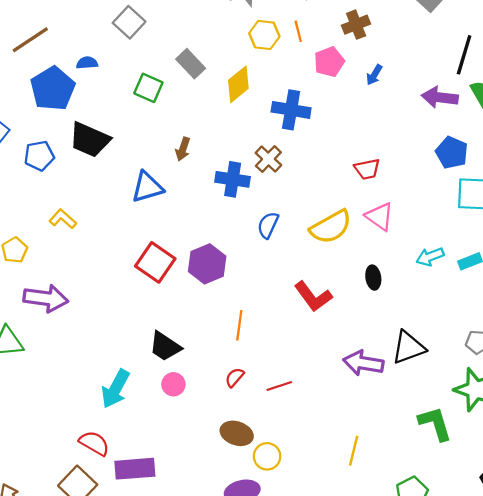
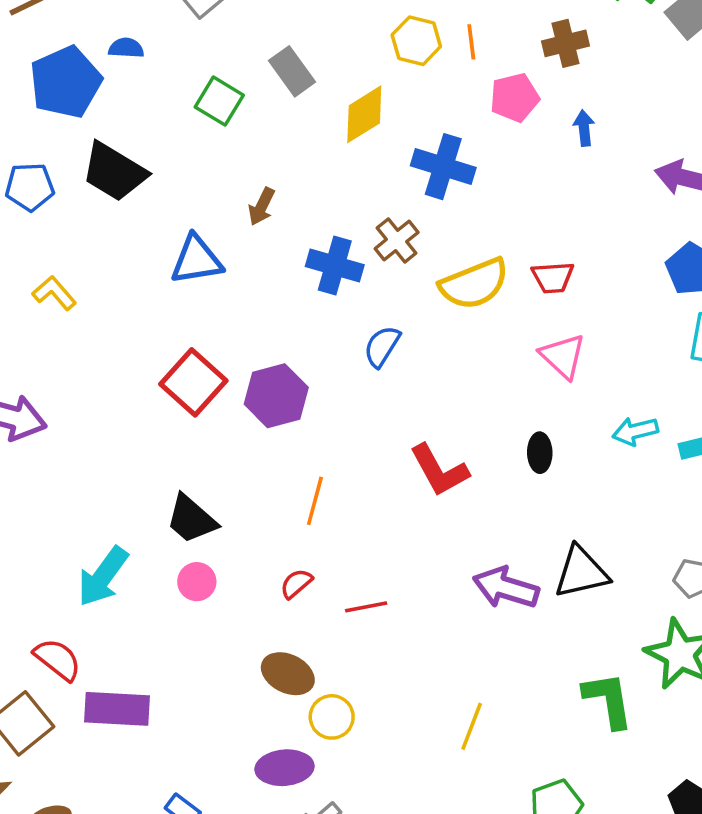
blue arrow: (374, 75) -> (584, 128), turned 135
yellow semicircle: (331, 227) -> (474, 284), moved

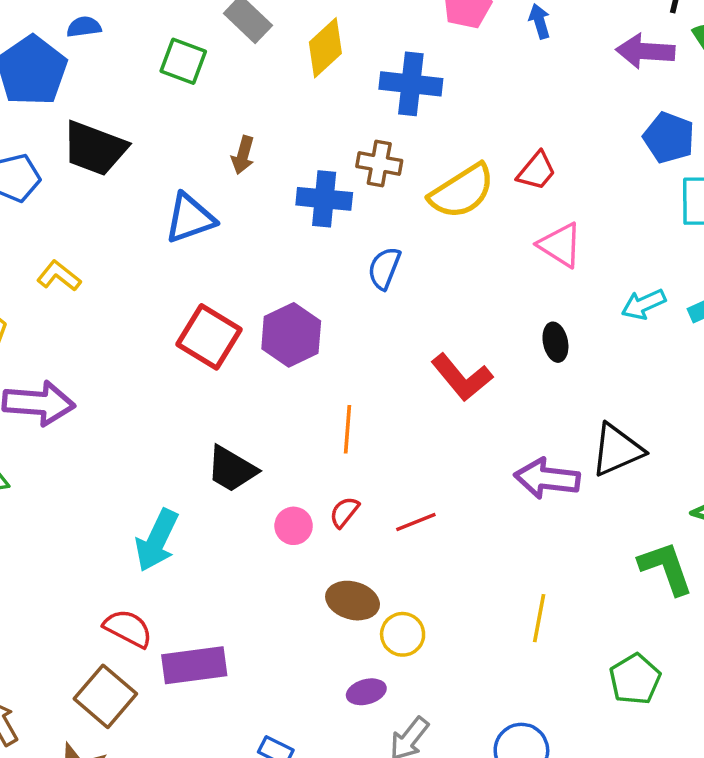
brown cross: (397, 240) -> (379, 164), turned -30
red trapezoid: (553, 277) -> (536, 171), turned -36
pink circle: (197, 582) -> (294, 526), moved
purple ellipse: (284, 768) -> (366, 692), size x0.7

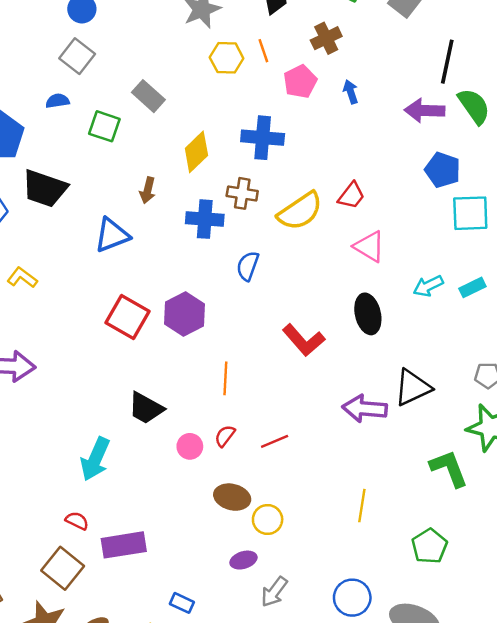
blue semicircle: (84, 27) -> (57, 101), moved
yellow diamond: (325, 48) -> (196, 152), moved
black ellipse: (555, 342) -> (368, 314), size x1.5
red semicircle: (128, 628) -> (77, 521), size x0.7

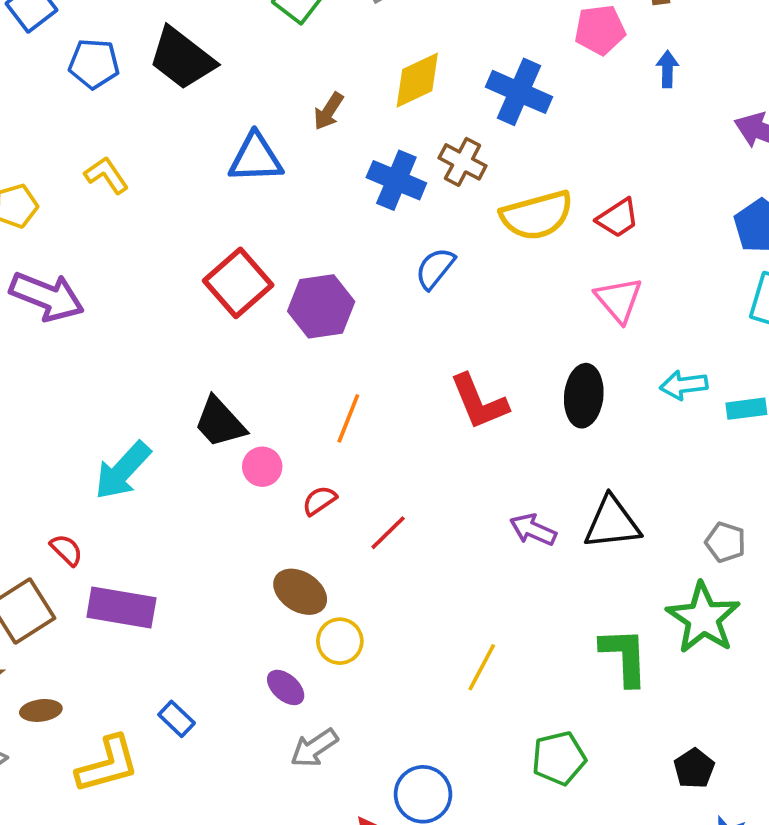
purple arrow: (365, 409) -> (533, 530), size x0.7
red line: (275, 441) -> (388, 533), turned -40
pink circle: (190, 446) -> (262, 467), moved
purple ellipse: (243, 560) -> (286, 687), turned 40

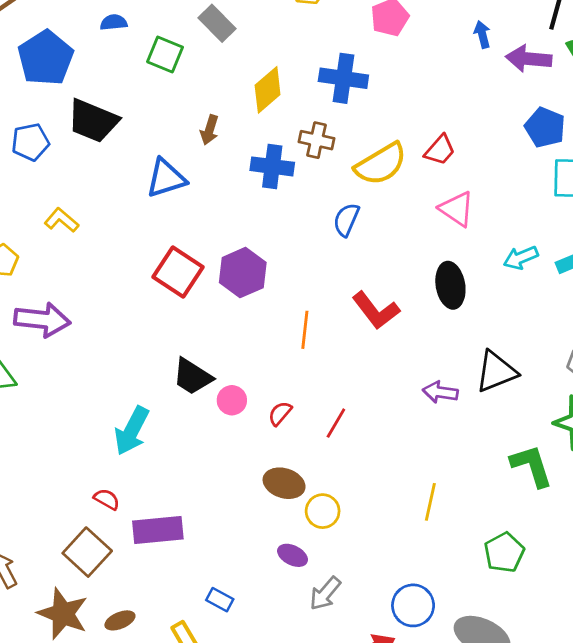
blue arrow: (667, 69) -> (482, 34), moved
blue semicircle: (435, 268) -> (346, 220), moved
orange line: (348, 418) -> (305, 330), moved

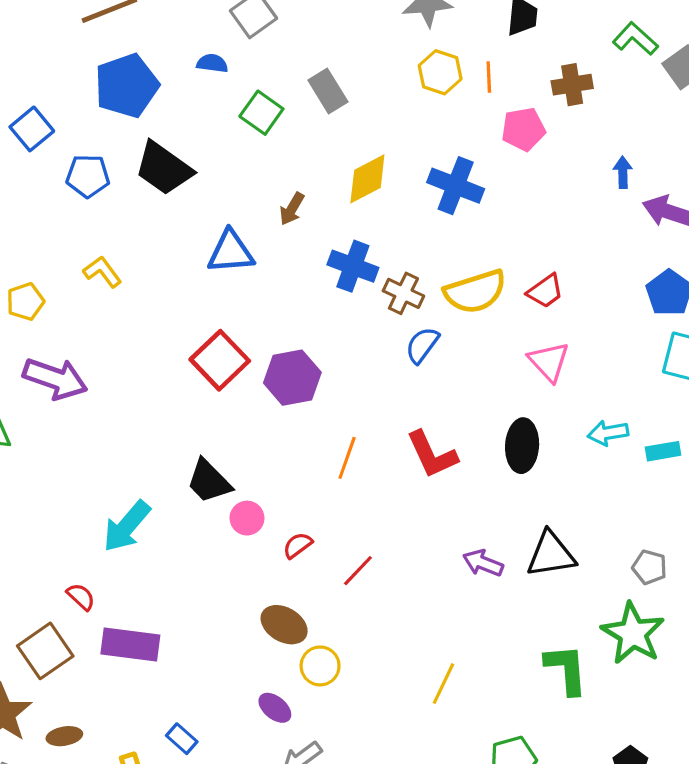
brown cross: (316, 140) -> (403, 293), moved

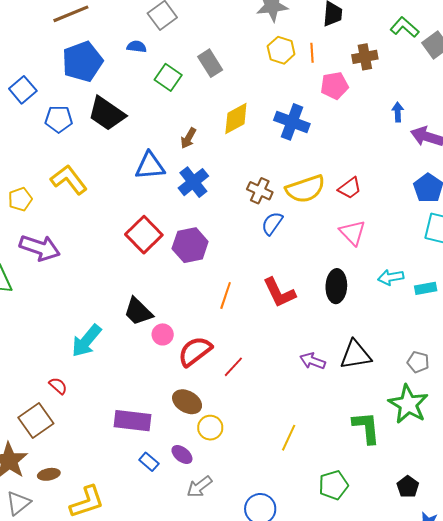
blue cross: (353, 266) -> (193, 182), moved, turned 32
yellow L-shape: (102, 272) -> (69, 180), size x1.5
red semicircle: (298, 545) -> (195, 351), size x1.8
purple rectangle: (130, 644) -> (133, 421), moved
blue rectangle: (182, 739) -> (149, 462), moved

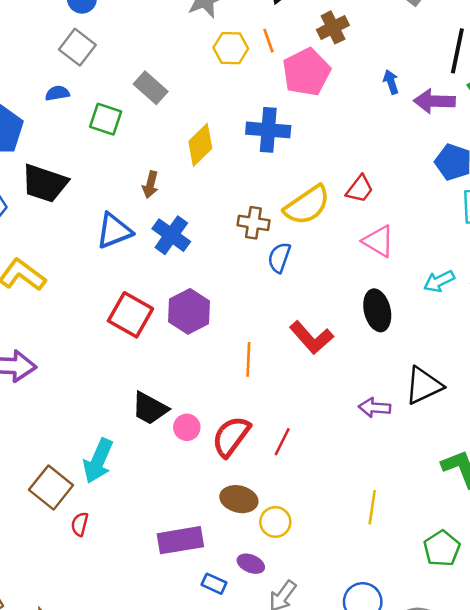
pink pentagon: (334, 86) -> (306, 72), size x1.4
red semicircle: (58, 386) -> (80, 524), turned -102
brown square: (36, 420) -> (51, 487), moved

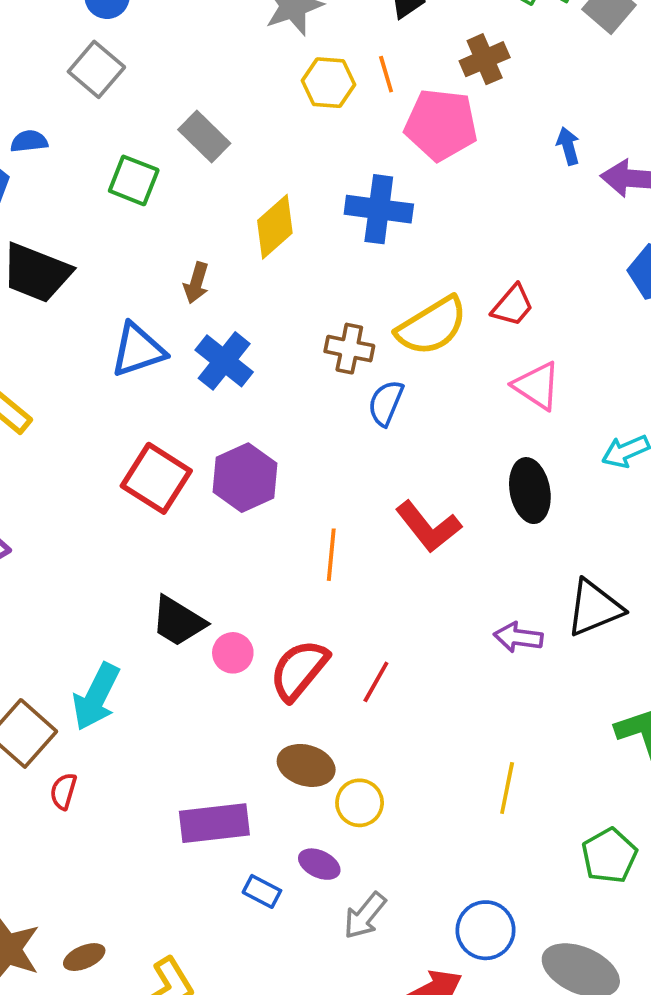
pink pentagon: (306, 72) -> (441, 125), turned 30
blue semicircle: (57, 93) -> (29, 141), moved

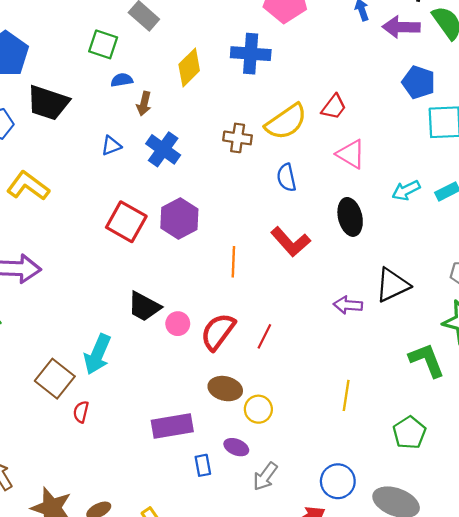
blue semicircle: (29, 141) -> (122, 80), moved
blue triangle: (138, 350) -> (111, 146), size x0.6
blue semicircle: (386, 403) -> (286, 178), moved, turned -32
blue rectangle: (262, 891) -> (203, 465), turned 55

